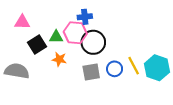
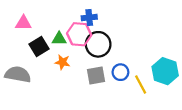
yellow line: (134, 66) -> (141, 84), moved

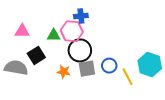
pink triangle: (23, 23) -> (22, 31), moved
black circle: (98, 44) -> (80, 50), moved
black square: (39, 47) -> (36, 55), moved
orange star: (62, 62) -> (64, 72), moved

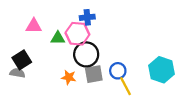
pink triangle: (22, 31) -> (34, 26), moved
black square: (36, 55) -> (22, 60), moved
gray semicircle: (16, 68) -> (17, 73), size x0.6
yellow line: (127, 77) -> (125, 86), moved

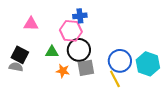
green triangle: (58, 38) -> (52, 52), moved
black square: (22, 60) -> (20, 55), turned -30
blue circle: (118, 71) -> (120, 61), moved, size x1.5

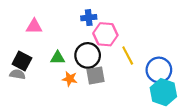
pink hexagon: (71, 31) -> (105, 34), moved
blue circle: (120, 61) -> (159, 70), moved
cyan hexagon: (148, 64) -> (163, 92), moved
yellow line: (115, 79) -> (128, 55), moved

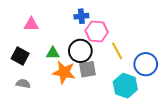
gray semicircle: (17, 74) -> (23, 84), moved
orange star: (70, 79) -> (64, 72), size x1.6
cyan hexagon: (163, 92) -> (125, 86), moved

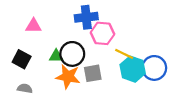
blue cross: (81, 16) -> (86, 17), size x1.5
black circle: (80, 51) -> (72, 54), moved
yellow line: (117, 51) -> (124, 54), turned -36
cyan hexagon: (125, 86) -> (133, 69), moved

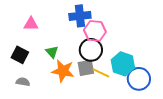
black circle: (72, 54) -> (91, 50), moved
yellow line: (124, 54) -> (101, 73), moved
green triangle: (56, 56) -> (52, 52), turned 48
blue circle: (154, 68) -> (139, 79), moved

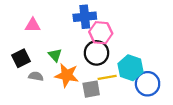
black square: (20, 55) -> (21, 58), turned 36
gray square: (86, 68) -> (91, 89), moved
yellow line: (101, 73) -> (107, 77), turned -36
gray semicircle: (23, 82) -> (36, 76), moved

